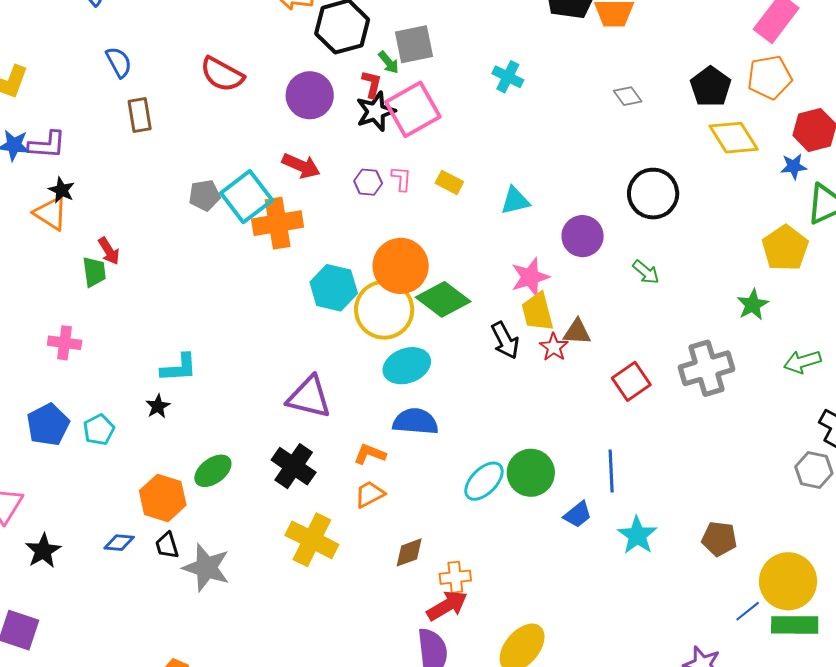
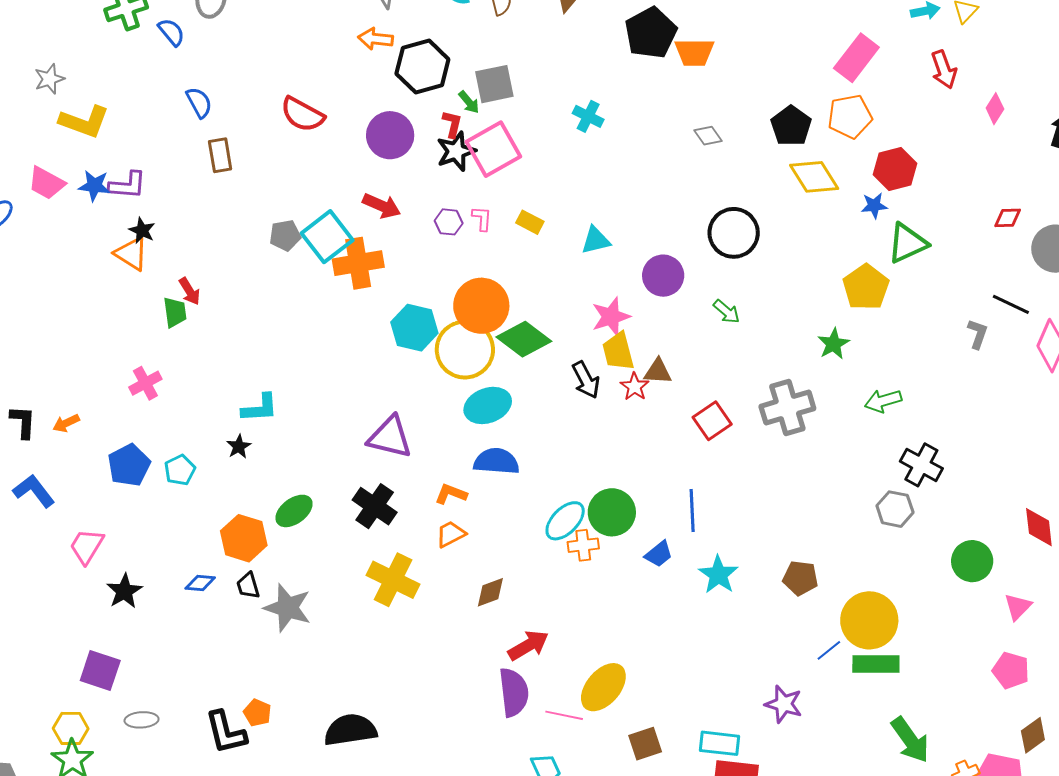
pink cross: (65, 343) -> (145, 383), turned -36
orange cross: (455, 577) -> (583, 545), moved

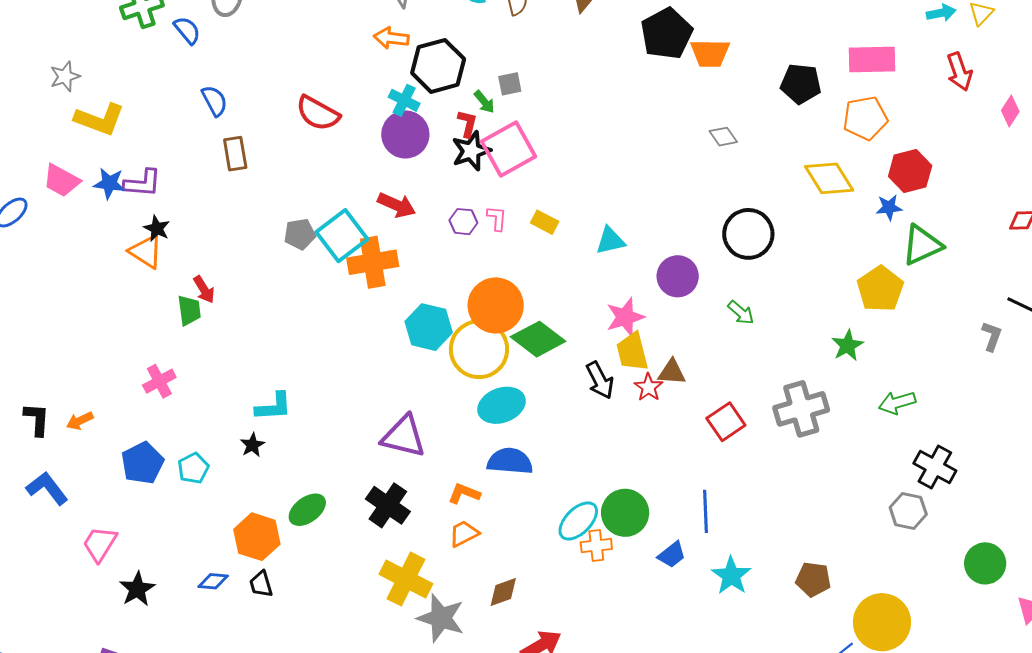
pink rectangle: (856, 58) -> (872, 59), turned 51
gray square: (494, 84) -> (510, 84), size x0.6
cyan cross: (588, 116) -> (404, 100), moved
black pentagon: (791, 126) -> (801, 84), moved, turned -30
gray star: (288, 608) -> (441, 618), moved

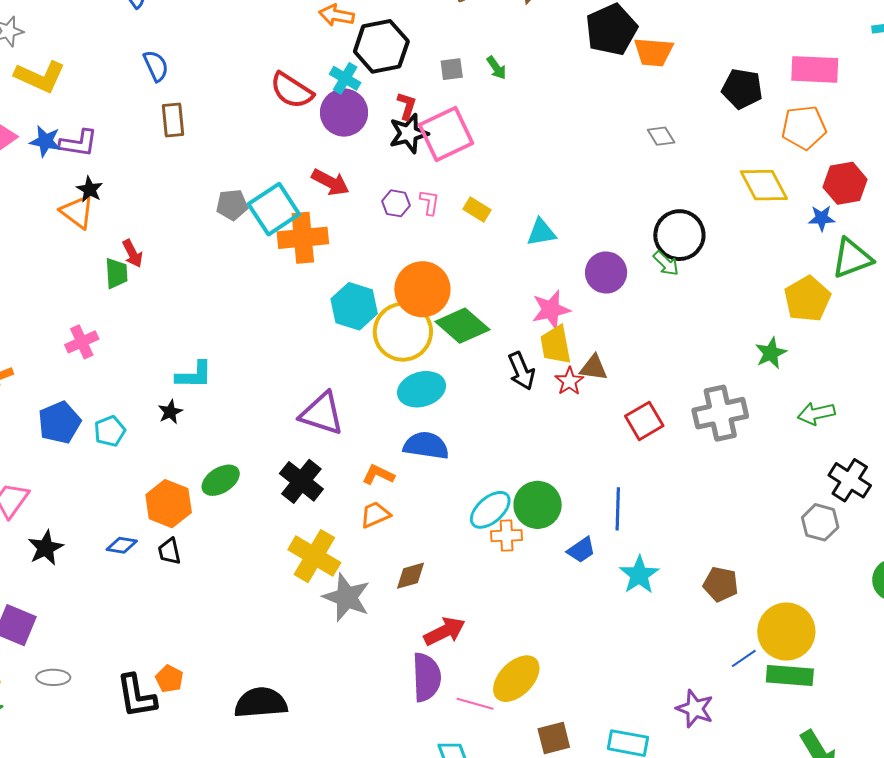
green arrow: (484, 102) -> (496, 68), moved
red semicircle: (318, 113) -> (292, 90), moved
green arrow: (741, 313) -> (666, 263), moved

